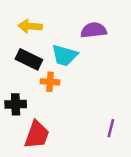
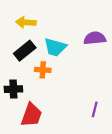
purple semicircle: (94, 30) -> (95, 38), moved
black rectangle: (29, 59) -> (25, 51), turned -65

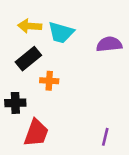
cyan trapezoid: (55, 47) -> (61, 33), moved
purple line: (95, 109) -> (105, 137), moved

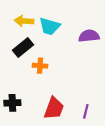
black cross: (15, 103) -> (12, 103), moved
red trapezoid: (36, 133) -> (54, 108), moved

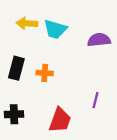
black rectangle: (23, 48) -> (16, 68), moved, turned -36
purple line: (86, 111) -> (95, 100), moved

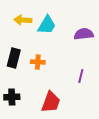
cyan trapezoid: (55, 29) -> (47, 25), turned -75
purple line: (95, 100) -> (81, 76), moved

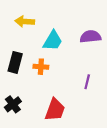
cyan trapezoid: (47, 25) -> (53, 41), moved
black cross: (12, 97) -> (13, 104), turned -35

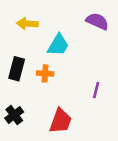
purple semicircle: (90, 37) -> (97, 21), moved, turned 30

